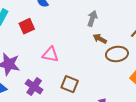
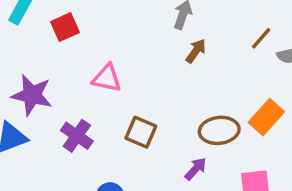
brown arrow: (100, 39) -> (196, 51), turned 96
brown ellipse: (117, 54) -> (219, 130), moved

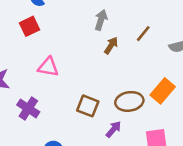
red square: (65, 27) -> (30, 26), moved
brown line: (261, 38) -> (143, 34), moved
brown square: (141, 132) -> (88, 106), moved

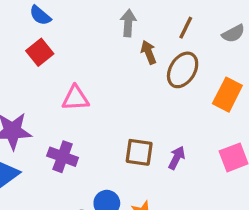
brown arrow: (111, 45) -> (149, 52), turned -42
brown ellipse: (129, 101) -> (183, 70), moved, turned -36
brown square: (88, 106) -> (139, 152), moved

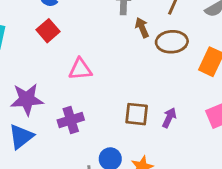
brown ellipse: (183, 70) -> (172, 42), turned 56
purple cross: (63, 157) -> (71, 120), turned -35

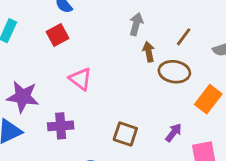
pink triangle: (80, 69) -> (80, 79), turned 30
purple arrow: (169, 118) -> (174, 133), moved

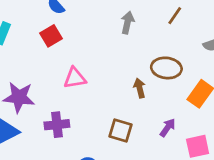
brown line: (184, 37) -> (175, 16), moved
brown arrow: (149, 52) -> (140, 88), moved
pink triangle: (80, 79) -> (75, 78), turned -45

